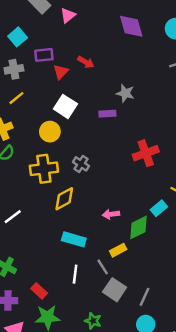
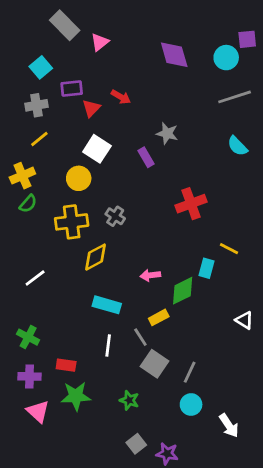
purple rectangle: (107, 114) -> (146, 157), turned 63
cyan rectangle: (159, 208) -> (206, 268), turned -35
red rectangle: (39, 291) -> (66, 365), turned -35

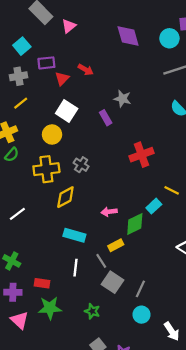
cyan rectangle: (206, 268) -> (154, 206), turned 32

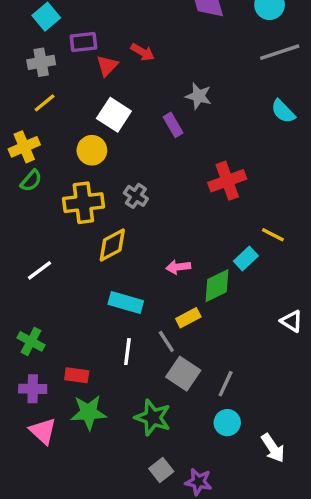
green star: (92, 311) -> (153, 418), size x1.5

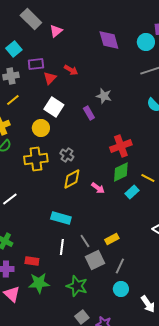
yellow diamond: (112, 245) -> (72, 179), moved
pink arrow: (178, 267) -> (98, 188), moved, turned -136
green diamond: (217, 286) -> (121, 172), moved
yellow rectangle: (188, 318) -> (112, 239), moved
gray square: (183, 374) -> (95, 260), turned 30

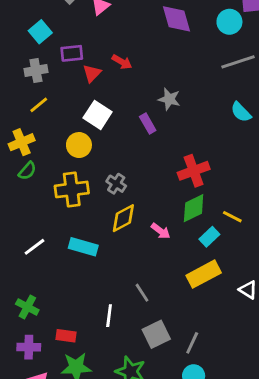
cyan rectangle: (61, 218) -> (83, 247), moved
yellow rectangle: (112, 239) -> (204, 274), moved, size x1.6
gray line: (85, 241) -> (142, 293), moved

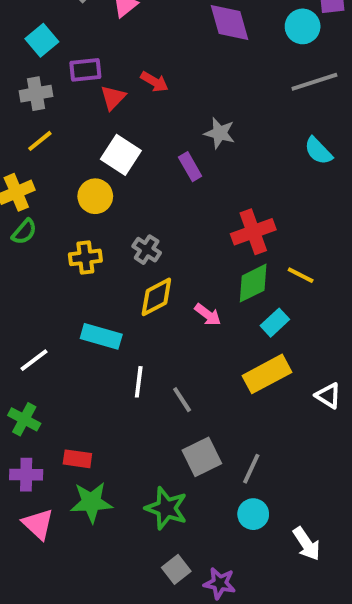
yellow cross: (72, 189) -> (85, 257), size x0.7
yellow line: (232, 217) -> (301, 275), moved
white line: (35, 247) -> (34, 360), moved
white line: (109, 316) -> (139, 382), moved

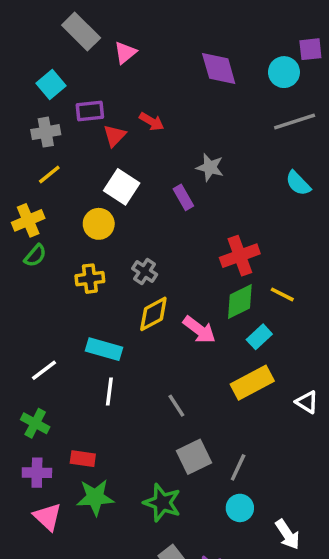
pink arrow: (208, 315) -> (199, 330), size x1.4
white line: (139, 382) -> (109, 391), moved

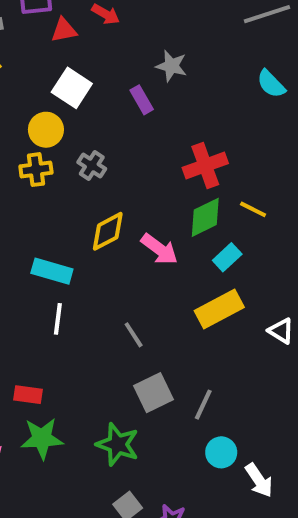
red triangle: (115, 136) -> (64, 30), turned 35
gray cross: (145, 272) -> (92, 166), moved
yellow cross: (90, 279) -> (36, 170), moved
cyan circle: (240, 508) -> (221, 452), moved

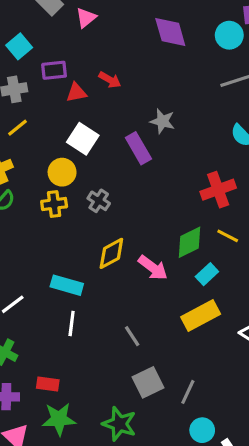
purple rectangle: (142, 100) -> (138, 148), size x1.4
red cross: (205, 166) -> (218, 190), moved

